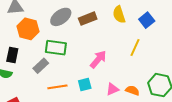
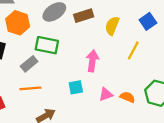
yellow semicircle: (119, 14) -> (112, 26), moved, turned 36
pink arrow: (98, 59) -> (92, 61), turned -36
orange line: (57, 87) -> (30, 88), moved

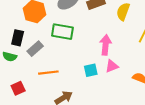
gray rectangle: (29, 64) -> (35, 49), moved
pink triangle: (106, 94) -> (112, 66), moved

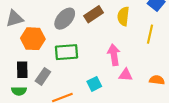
pink triangle: (112, 66) -> (126, 75), turned 40
cyan square: (91, 70) -> (94, 84), moved

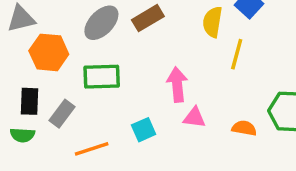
yellow semicircle: (123, 16) -> (213, 22), moved

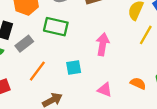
pink triangle: (194, 118) -> (105, 90), moved
orange line: (92, 149) -> (37, 71), turned -50

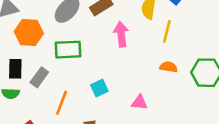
pink arrow: (103, 44) -> (121, 34), moved
orange semicircle: (138, 83) -> (169, 67), moved

